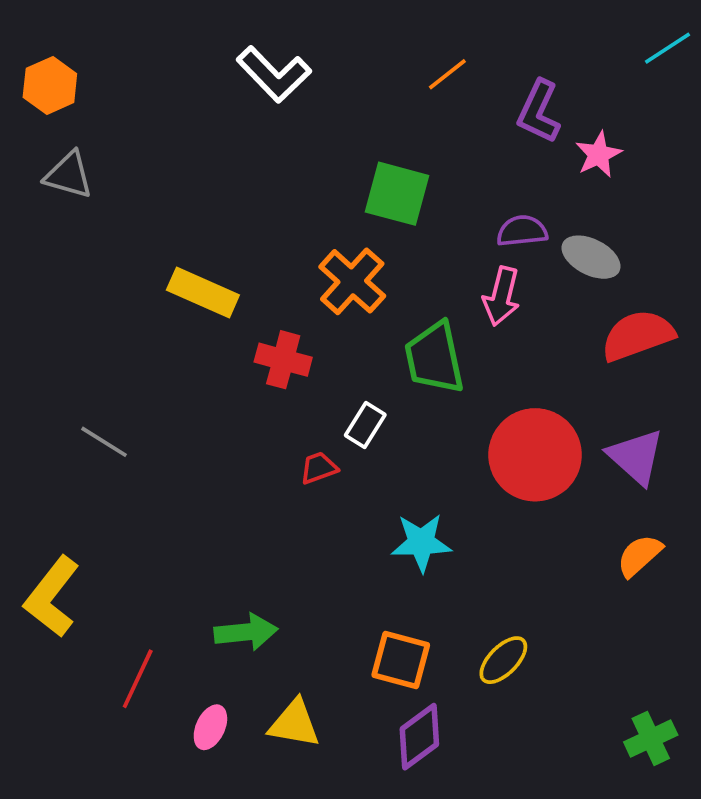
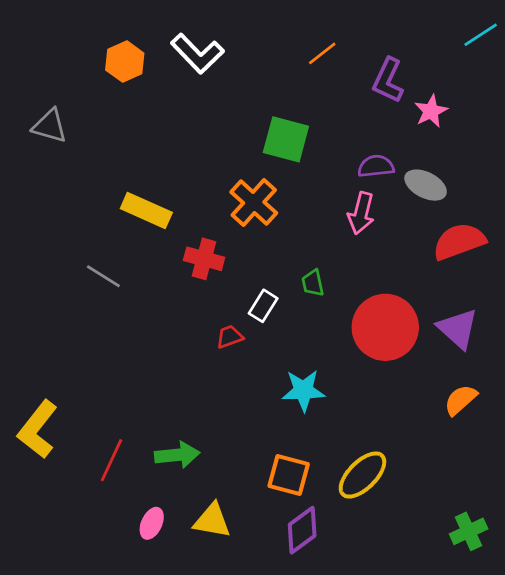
orange hexagon: (50, 85) -> (125, 62), moved
green trapezoid: (434, 358) -> (313, 283), moved, size x0.5
gray line: (104, 442) -> (103, 276), moved
yellow ellipse: (503, 660) -> (362, 475), size x1.4
red line: (138, 679) -> (111, 460), moved

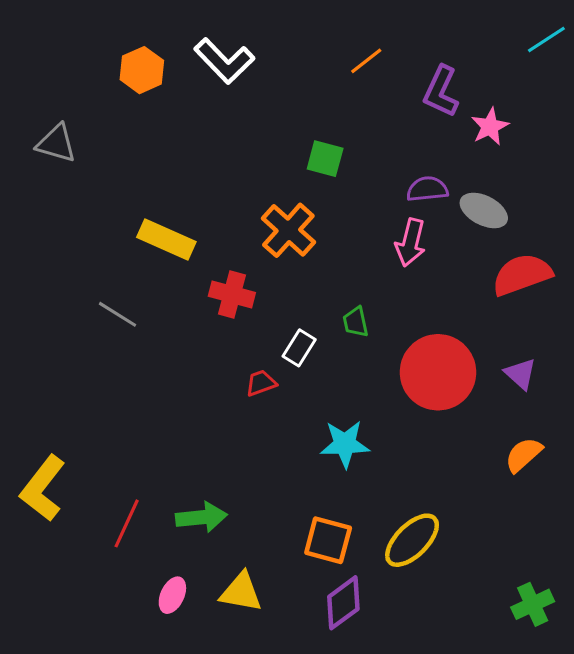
green square: (286, 139) -> (325, 159), size x0.7
purple triangle: (458, 329) -> (520, 374), size x0.7

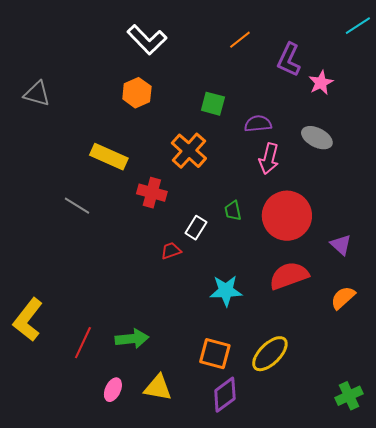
orange hexagon: (142, 70) -> (137, 93), moved
purple semicircle: (427, 189) -> (258, 124), moved
red semicircle: (522, 275) -> (289, 276), moved
red circle: (438, 372) -> (287, 216), moved

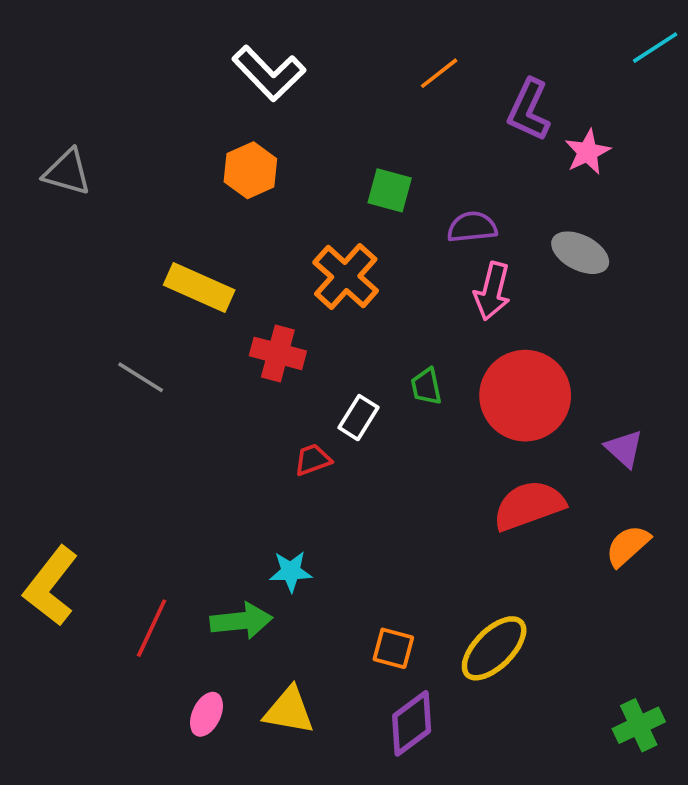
cyan star: (226, 291) -> (291, 571), moved, size x0.7
orange square: (215, 354) -> (393, 648), size x0.7

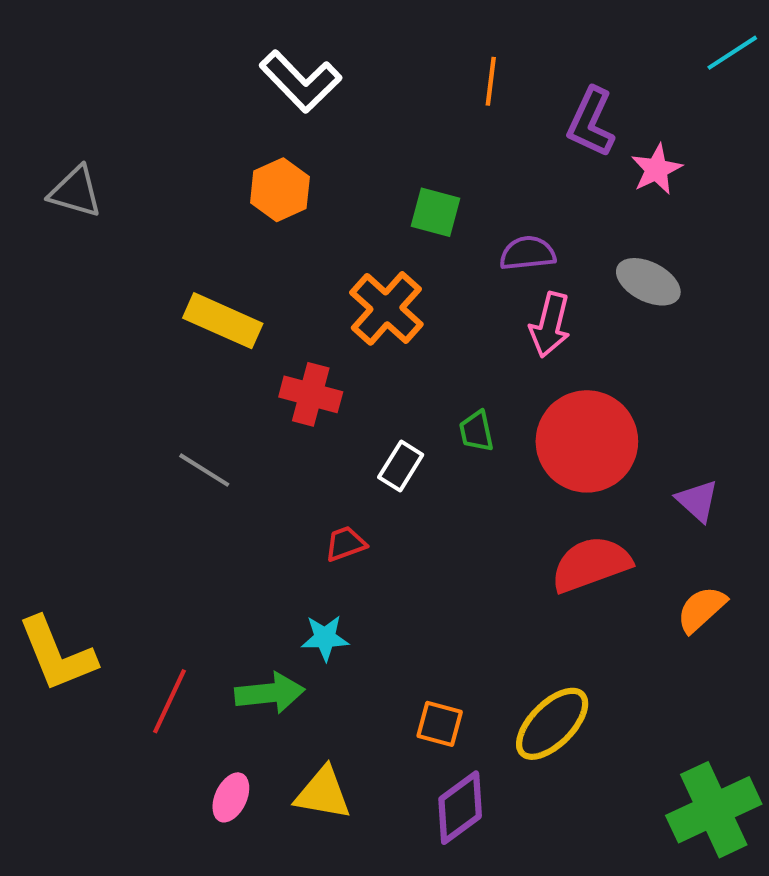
orange line: (439, 73) -> (491, 81), turned -45
gray line: (141, 377) -> (204, 470), moved
red trapezoid: (313, 460) -> (345, 544), moved
yellow L-shape: (51, 586) -> (57, 654), turned -60
green cross: (639, 725) -> (714, 810), size x1.6

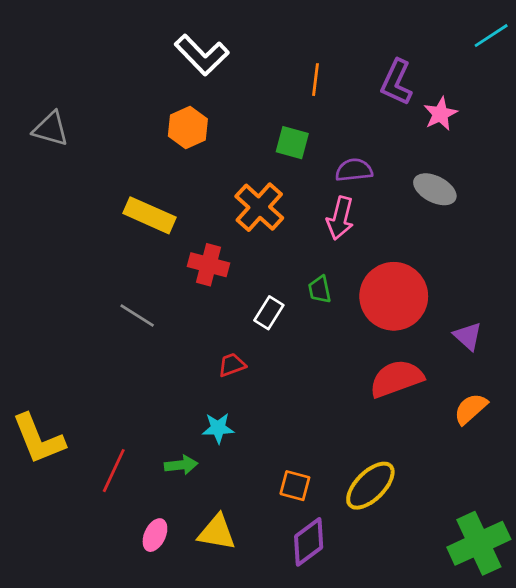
orange line: (491, 81) -> (316, 80), moved
pink arrow: (550, 325) -> (340, 218), moved
green arrow: (270, 693) -> (181, 465), size x0.7

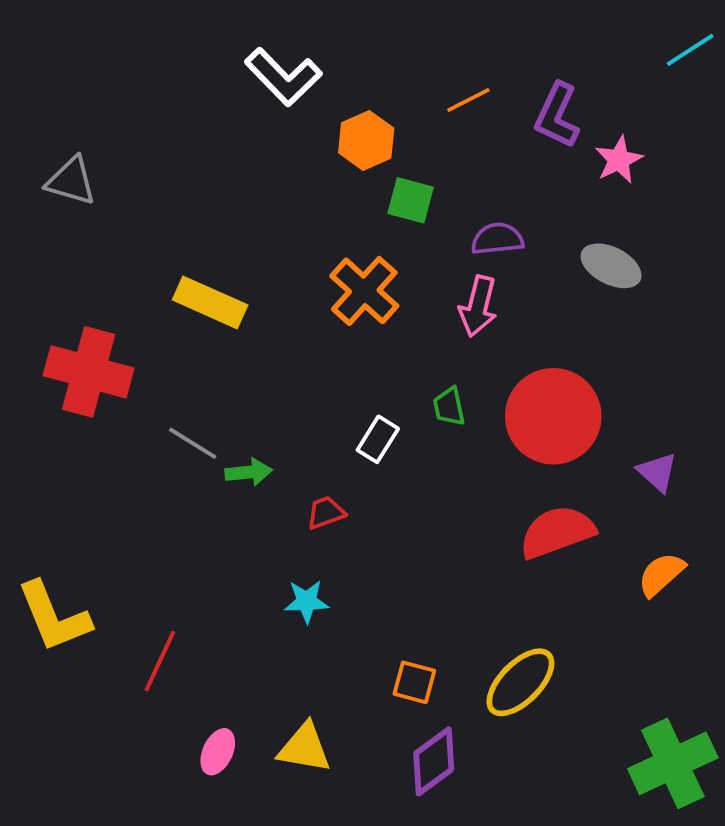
orange line: (316, 80) -> (468, 100), moved, turned 56
orange hexagon: (188, 128) -> (366, 140), moved
red cross: (208, 265) -> (89, 372), moved, size x1.5
green arrow: (181, 465) -> (249, 472), moved

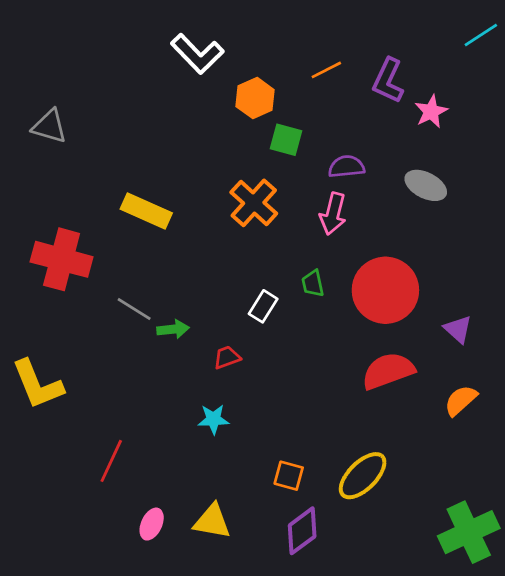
yellow L-shape: (54, 617) -> (37, 384), moved

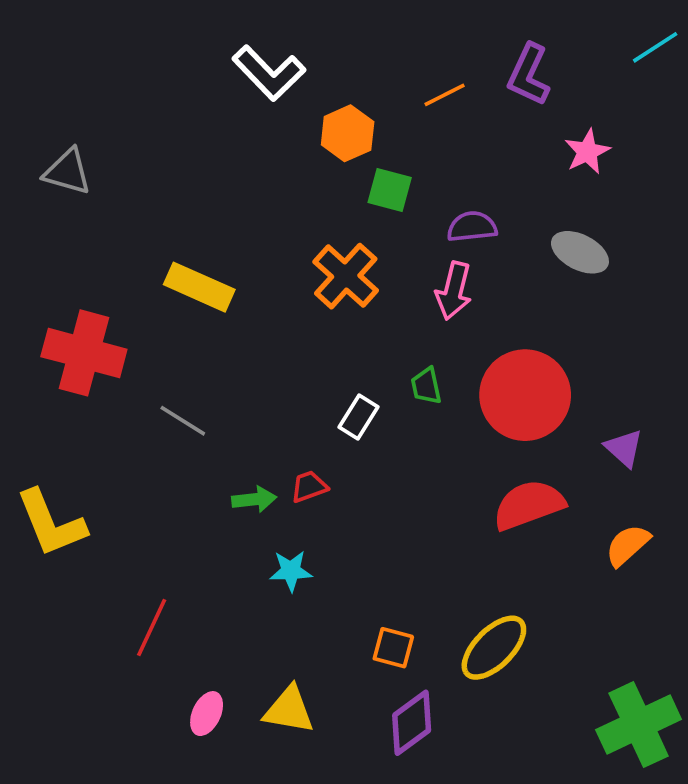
purple L-shape: (388, 81) -> (529, 75), moved
green arrow: (173, 329) -> (254, 499), moved

